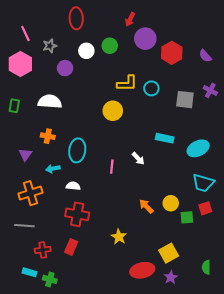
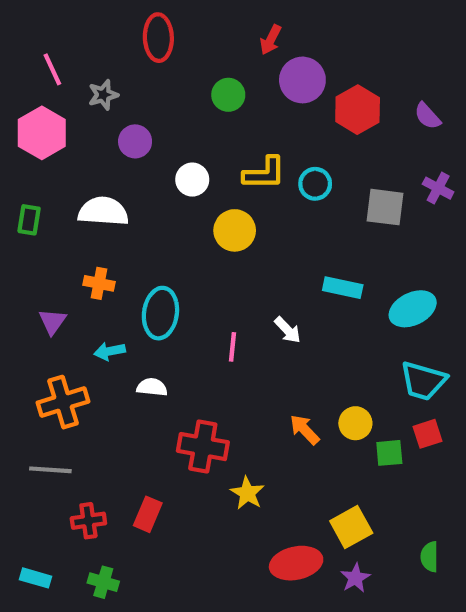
white circle: (86, 51) -> (192, 180), moved
red cross: (77, 214) -> (203, 447), moved
cyan rectangle: (29, 272) -> (35, 578), moved

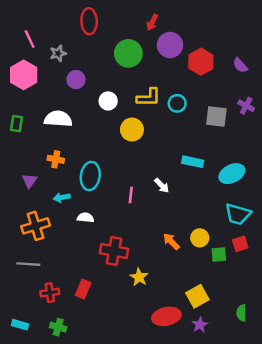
green circle: (228, 95) -> (128, 53), size x1.5

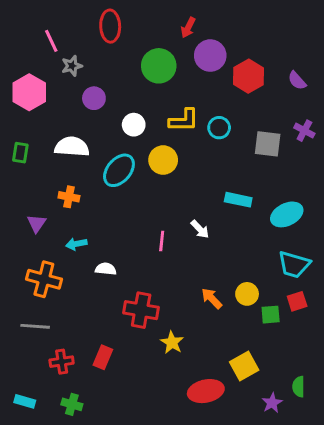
pink line: (30, 39) -> (51, 41), moved
cyan ellipse: (90, 176) -> (119, 170), moved, turned 32
orange cross: (36, 226) -> (44, 279), turned 32
purple star: (200, 325) -> (272, 403), moved

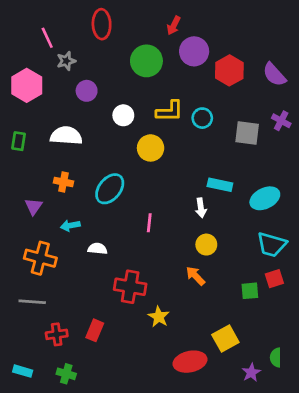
purple semicircle: (297, 81) -> (274, 74), size x1.4
cyan ellipse: (119, 170) -> (110, 189), moved
white arrow: (200, 229) -> (201, 208), moved, turned 36
yellow circle: (247, 294) -> (206, 245), moved

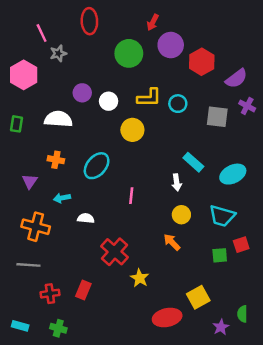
purple semicircle: (274, 74) -> (236, 78), moved, turned -85
purple circle: (87, 91) -> (82, 93), moved
cyan rectangle: (220, 185) -> (193, 162), turned 30
cyan trapezoid: (272, 245) -> (222, 216), moved
red cross: (130, 287) -> (114, 252), turned 32

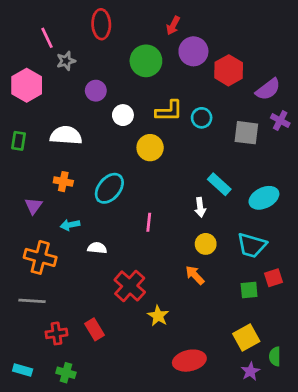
purple circle: (82, 93) -> (96, 91), moved
red rectangle: (83, 290) -> (94, 329), turned -54
yellow square: (198, 297) -> (246, 337), moved

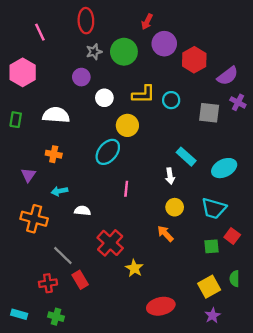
gray star: (66, 61) -> (94, 52), moved
cyan ellipse: (109, 188) -> (108, 152), moved
red square: (273, 278) -> (232, 236), turned -35
gray line: (32, 301) -> (63, 256), moved, turned 40
green semicircle: (275, 356) -> (234, 279), moved

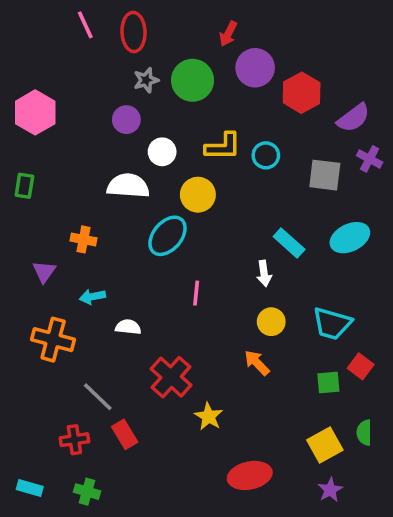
pink line: (40, 32) -> (85, 25), moved
white semicircle: (56, 115) -> (128, 186), moved
cyan ellipse: (224, 168) -> (350, 238), moved

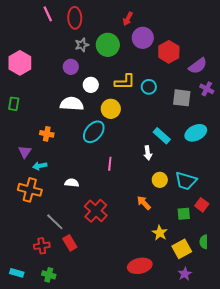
cyan arrow: (92, 297) -> (40, 166), moved
yellow circle: (271, 322) -> (160, 180), moved
yellow star: (209, 416) -> (160, 233), moved

